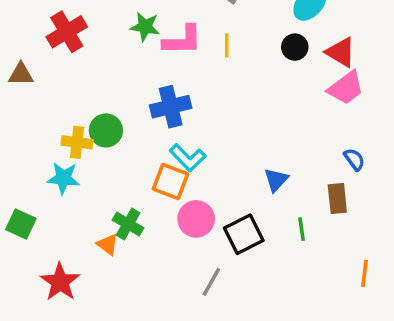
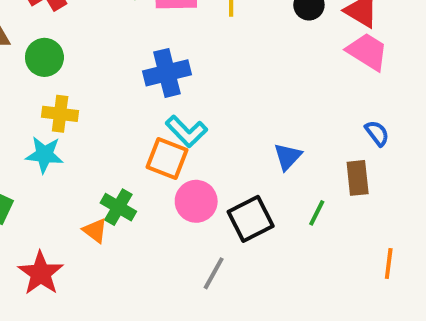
pink trapezoid: (346, 88) -> (367, 52), turned -111
green circle: (106, 130) -> (44, 57), moved
green line: (302, 229) -> (317, 213), turned 35

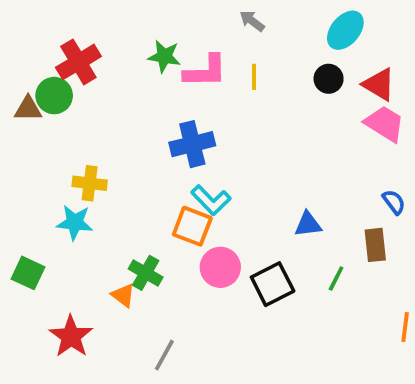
green circle: (44, 57) -> (54, 96), moved
blue triangle: (288, 157) -> (308, 224), turned 40
gray line: (214, 273) -> (164, 355), moved

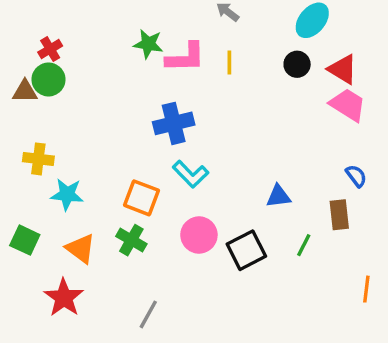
red cross: (78, 62) -> (50, 49), moved, size x0.6
yellow cross: (90, 183) -> (38, 159), moved
orange square: (192, 226) -> (141, 198), moved
orange triangle: (123, 295) -> (81, 249), moved, size x1.4

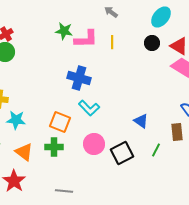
blue cross: (174, 123) -> (79, 78), turned 30
blue triangle: (278, 196) -> (141, 121), turned 42
green cross: (131, 240) -> (54, 147), turned -30
gray line: (148, 314) -> (64, 191), turned 66

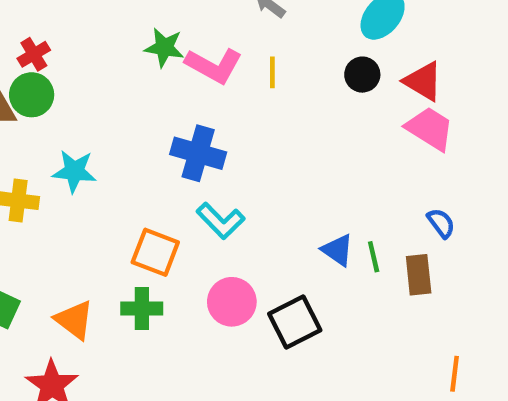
pink L-shape: (86, 39) -> (214, 66), turned 30
cyan star: (16, 120) -> (74, 171), moved
green line: (156, 150) -> (374, 257), moved, turned -40

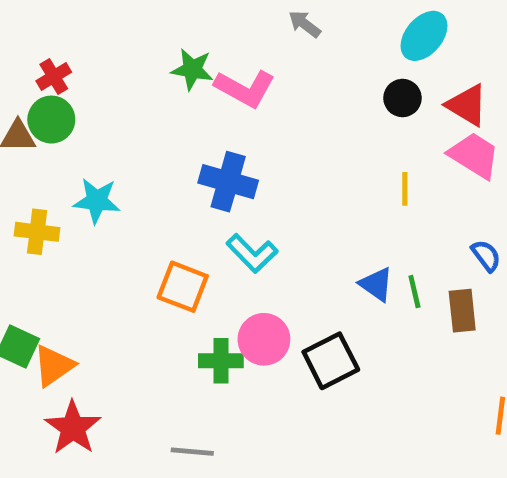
yellow line: (272, 72) -> (405, 189), moved
green cross: (142, 309) -> (221, 361), moved
orange triangle: (74, 320) -> (54, 366), moved, turned 48

